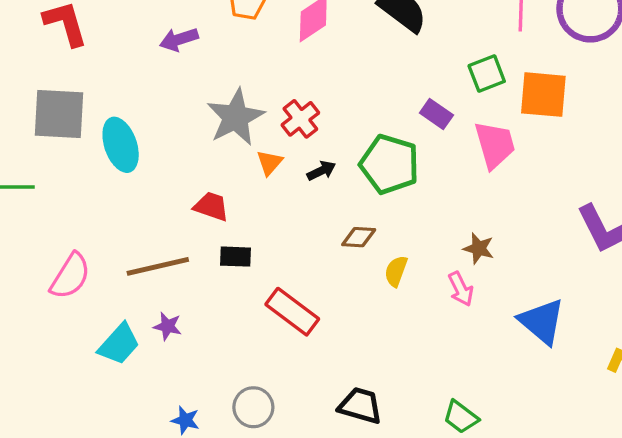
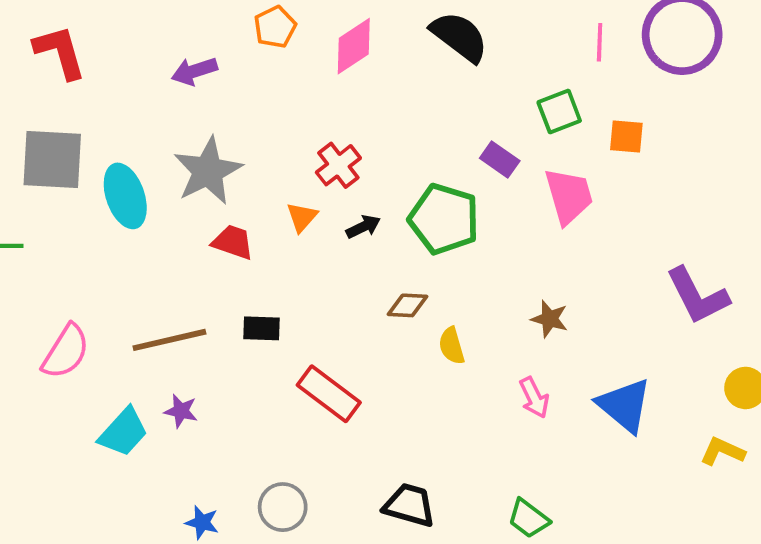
orange square: (543, 95) -> (626, 136), size x0.6
gray star: (236, 117) -> (208, 171), moved
red trapezoid: (211, 206) -> (233, 242), moved
yellow semicircle: (396, 271) -> (452, 346), turned -36
pink arrow: (461, 289) -> (534, 398), moved

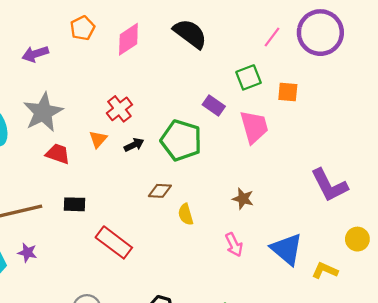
pink line: (600, 42) -> (272, 37), turned 35
yellow L-shape: (722, 451) -> (325, 270), moved

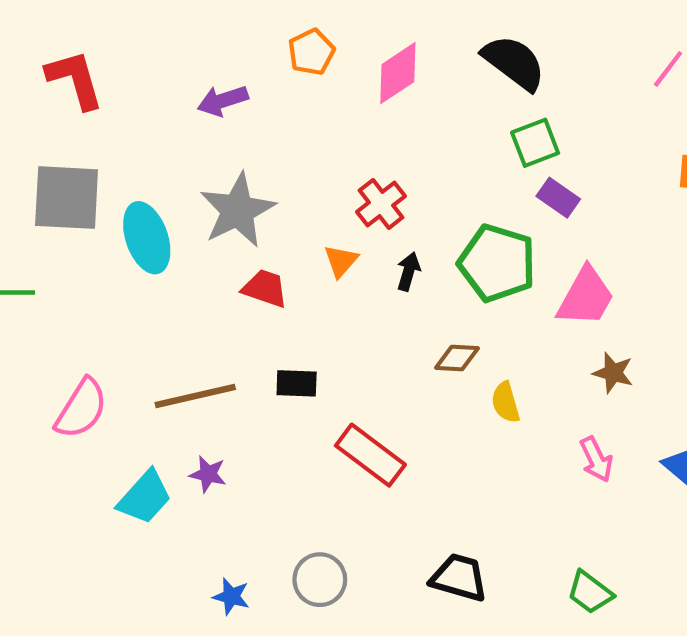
green square: (249, 77) -> (535, 143), moved
pink trapezoid: (254, 127) -> (586, 297), moved, turned 45
black arrow: (134, 145) -> (408, 271), turned -48

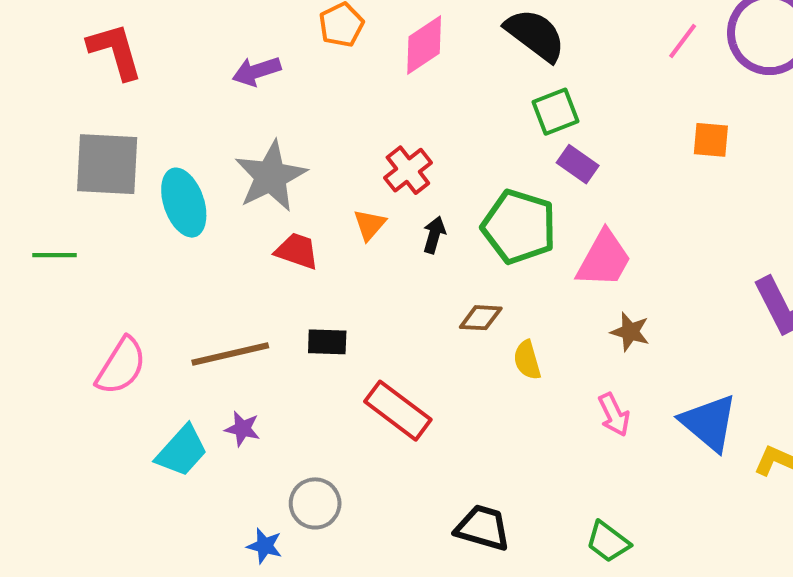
gray circle: (320, 580) -> (315, 503), moved

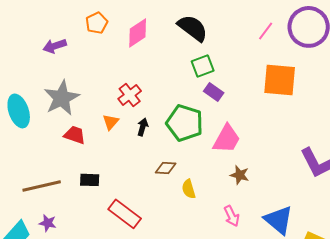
orange square: (711, 140) -> (280, 80), size x1.8

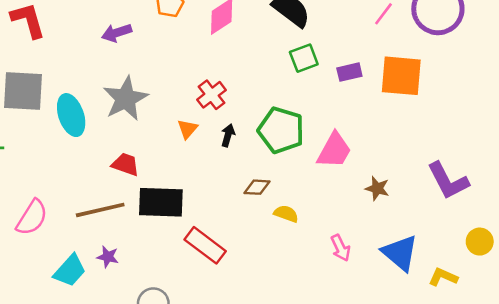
purple rectangle: (214, 92) -> (349, 72), moved, turned -48
red trapezoid: (75, 135) -> (125, 164), moved
brown star: (240, 175) -> (377, 188), moved
black rectangle: (90, 180) -> (161, 202), size x1.8
yellow semicircle: (189, 189) -> (286, 214), turned 126

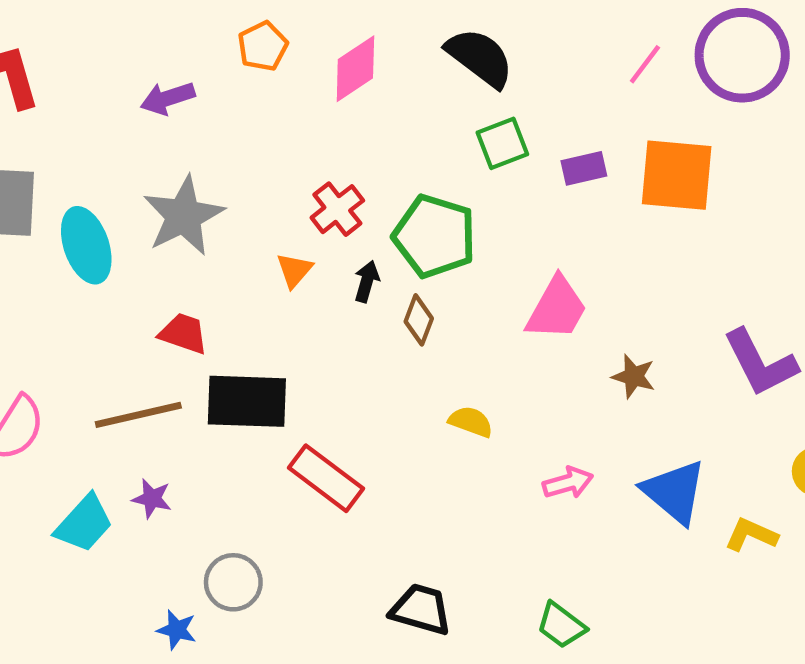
green pentagon: (281, 130) -> (435, 236), moved
brown diamond: (257, 187) -> (419, 320), moved, turned -72
pink arrow: (341, 248) -> (568, 483), turned -80

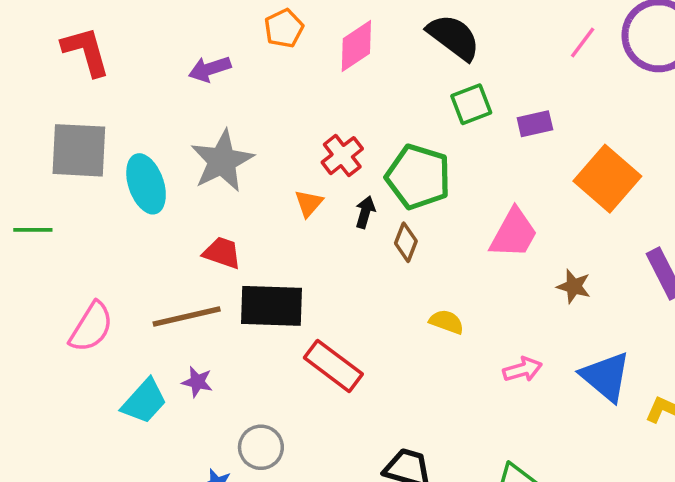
orange square: (677, 175) -> (607, 179), moved, turned 36

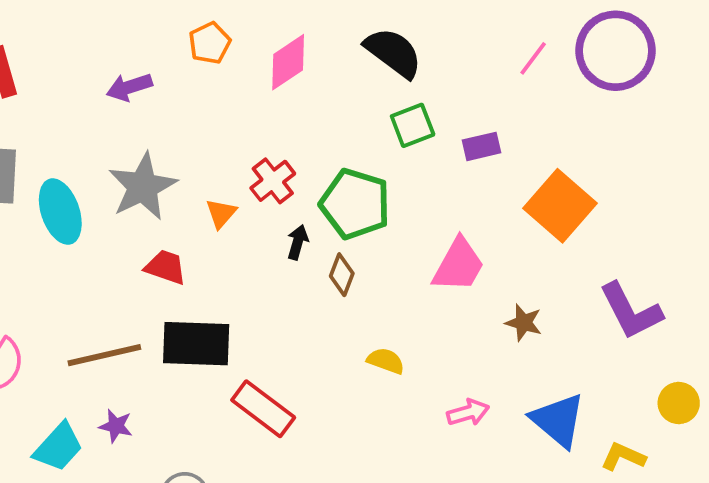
orange triangle: (309, 203) -> (221, 213), moved
red trapezoid: (222, 253) -> (166, 267), moved

